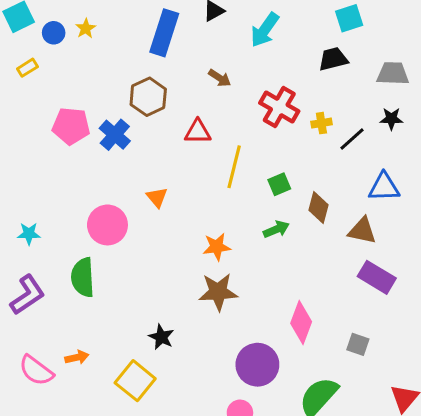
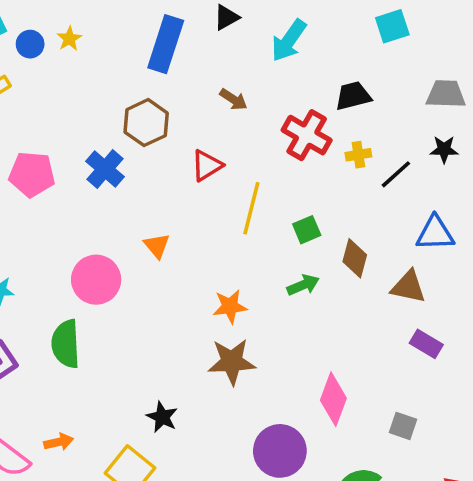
black trapezoid: (333, 59) -> (353, 96), moved
pink pentagon: (71, 126) -> (32, 174), moved
red triangle: (198, 132) -> (207, 165), turned -32
purple rectangle: (377, 277) -> (426, 344), size x0.7

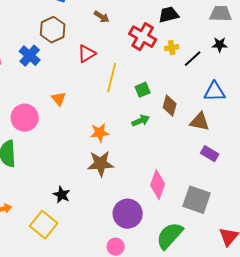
gray square: (403, 426) -> (197, 200), size x1.8

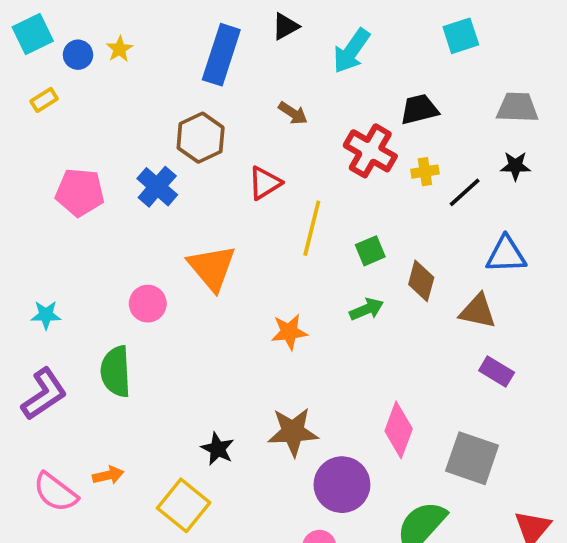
orange triangle: (59, 99) -> (212, 268), size x1.8
pink circle: (25, 118) -> (148, 304), size x0.7
brown star: (101, 164) -> (293, 432), moved

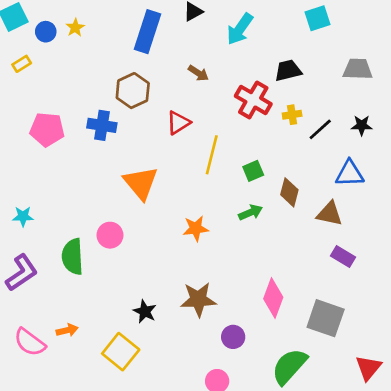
black star: (515, 166) -> (362, 125), moved
blue cross: (157, 187) -> (102, 125), turned -32
pink circle: (148, 304) -> (110, 235), moved
purple circle: (342, 485) -> (233, 337), size x0.6

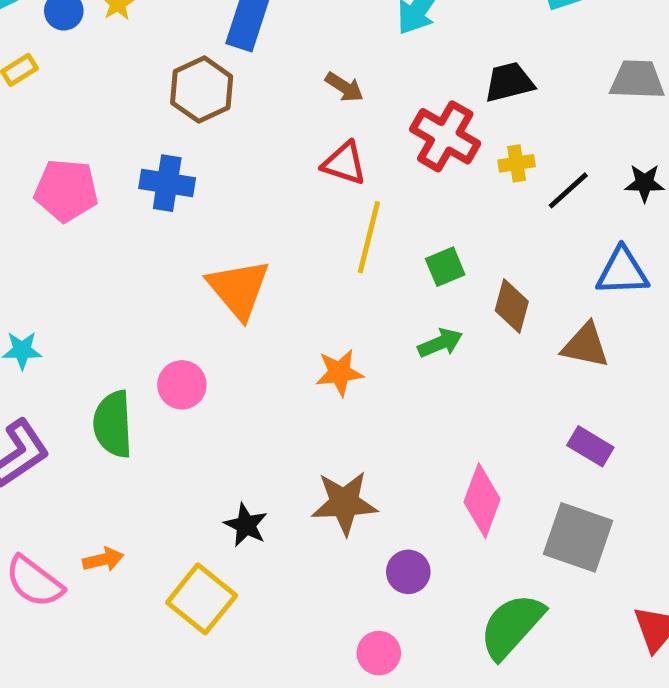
brown hexagon: (133, 91) -> (202, 90), moved
red triangle: (178, 123) -> (344, 163), moved, turned 50
purple rectangle: (343, 257) -> (590, 446), moved

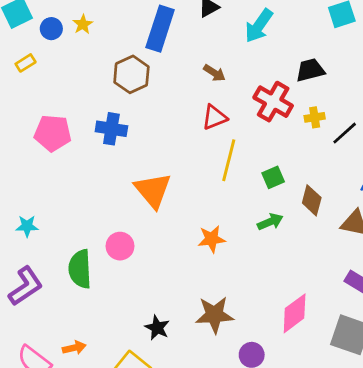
red triangle: (344, 163) -> (214, 117), turned -40
pink diamond: (482, 500) -> (295, 313), turned 33

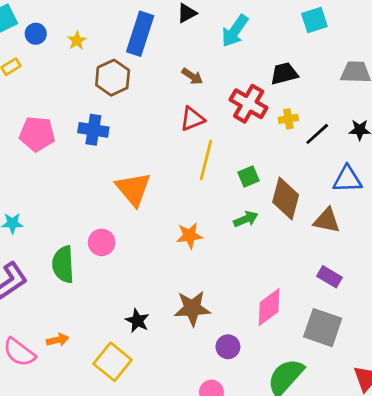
yellow star: (83, 24) -> (77, 41), moved
brown diamond: (312, 200) -> (286, 198), size x1.4

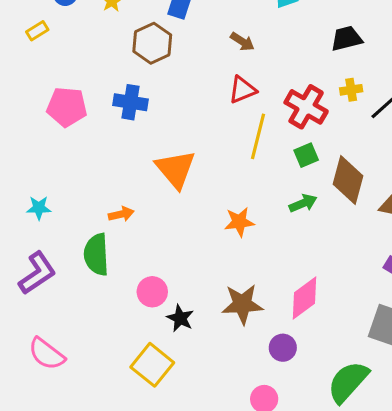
red cross: (249, 104) -> (306, 107), moved
pink circle: (102, 242) -> (152, 292), moved
pink diamond: (269, 307) -> (305, 298), moved
orange arrow: (58, 340) -> (121, 214), moved

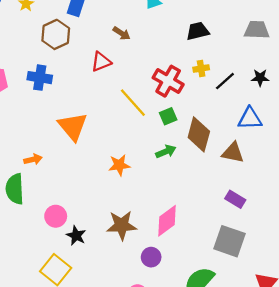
red triangle: (242, 90) -> (101, 62), moved
yellow line: (258, 136) -> (133, 103), turned -56

